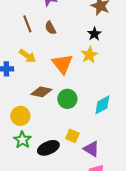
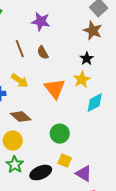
brown diamond: (41, 92) -> (21, 117), moved, turned 30
green circle: (67, 99) -> (60, 134), moved
cyan diamond: (102, 105) -> (95, 103), moved

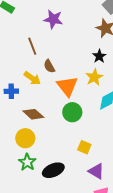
brown semicircle: (43, 53) -> (49, 66), moved
green circle: (60, 134) -> (72, 112), moved
yellow square: (65, 161) -> (84, 147), moved

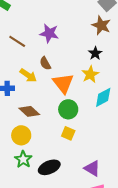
purple star: (53, 19) -> (49, 33), moved
brown line: (32, 46) -> (17, 41), moved, turned -36
yellow square: (84, 147) -> (68, 133), moved

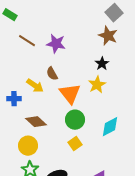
brown line: (17, 41) -> (27, 41), moved
cyan diamond: (103, 97) -> (110, 127), moved
yellow square: (68, 133) -> (75, 144), turned 32

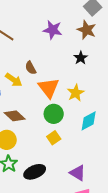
purple star: (56, 44) -> (53, 30), moved
yellow star: (97, 85) -> (76, 93), moved

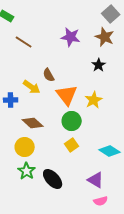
cyan diamond: (89, 121) -> (110, 151), moved, turned 60
black ellipse: (35, 172) -> (53, 179), turned 70

